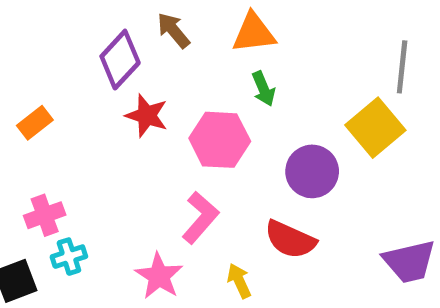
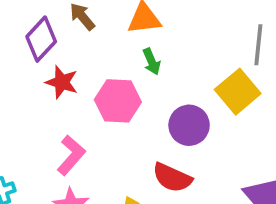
pink L-shape: (200, 218) -> (71, 155), moved

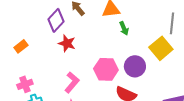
green arrow: (152, 62) -> (124, 28), moved
pink hexagon: (118, 101) -> (106, 69), moved

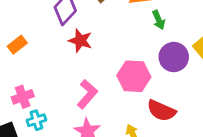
purple circle: (135, 66) -> (174, 57), moved

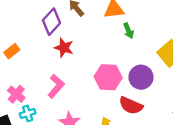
purple circle: (174, 57) -> (141, 77), moved
pink L-shape: (87, 94) -> (56, 86), moved
pink cross: (23, 97) -> (16, 94), turned -30

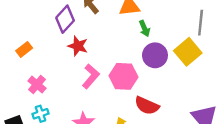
purple circle: (141, 77) -> (155, 55), moved
pink L-shape: (56, 86) -> (91, 76), moved
pink cross: (16, 94) -> (37, 85), moved

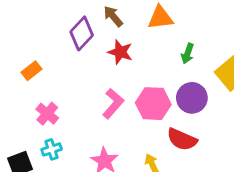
green arrow: (144, 28) -> (188, 53), moved, turned 42
red star: (78, 46) -> (120, 52), moved
purple circle: (155, 55) -> (192, 98), moved

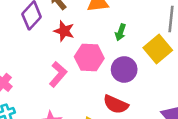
pink hexagon: (153, 104) -> (89, 57), moved

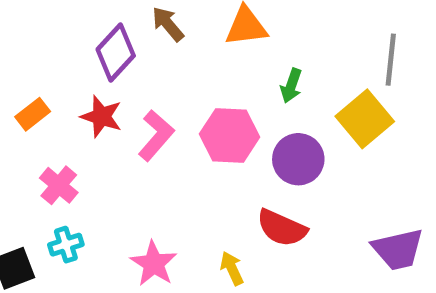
red star: (64, 31) -> (101, 117), moved
pink L-shape: (58, 74) -> (156, 135), moved

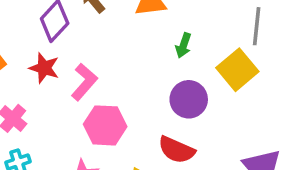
pink hexagon: (230, 135) -> (105, 125), moved

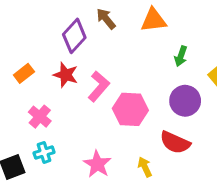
pink hexagon: (105, 125) -> (130, 109), moved

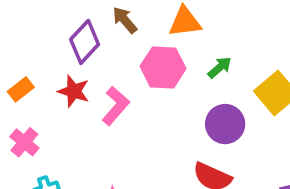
green arrow: (181, 56) -> (220, 67), turned -150
pink hexagon: (130, 109) -> (163, 67), moved
pink cross: (40, 117) -> (24, 142), moved

